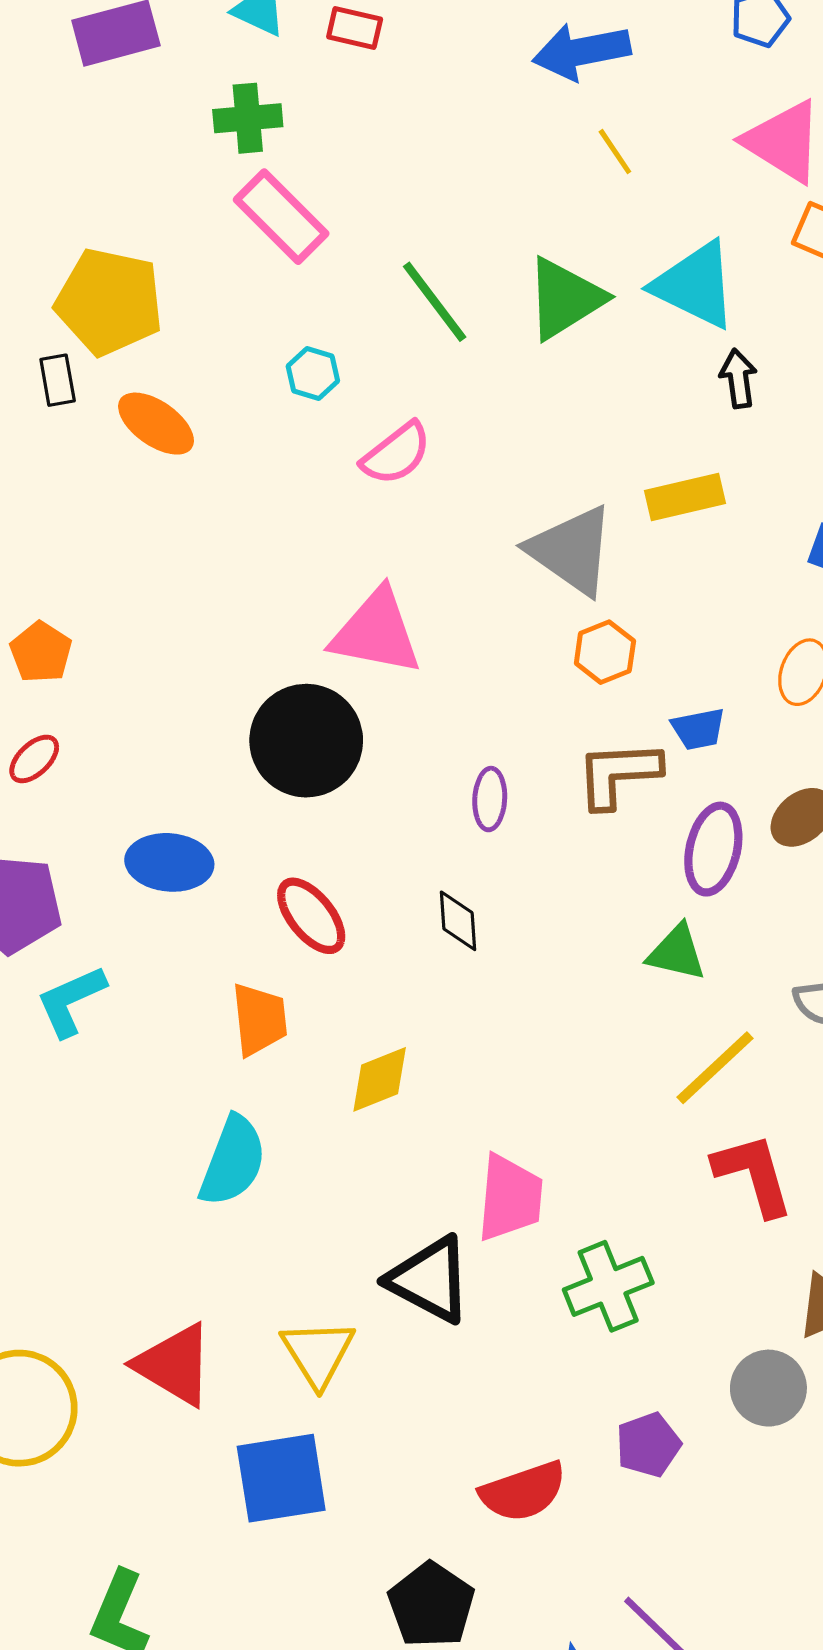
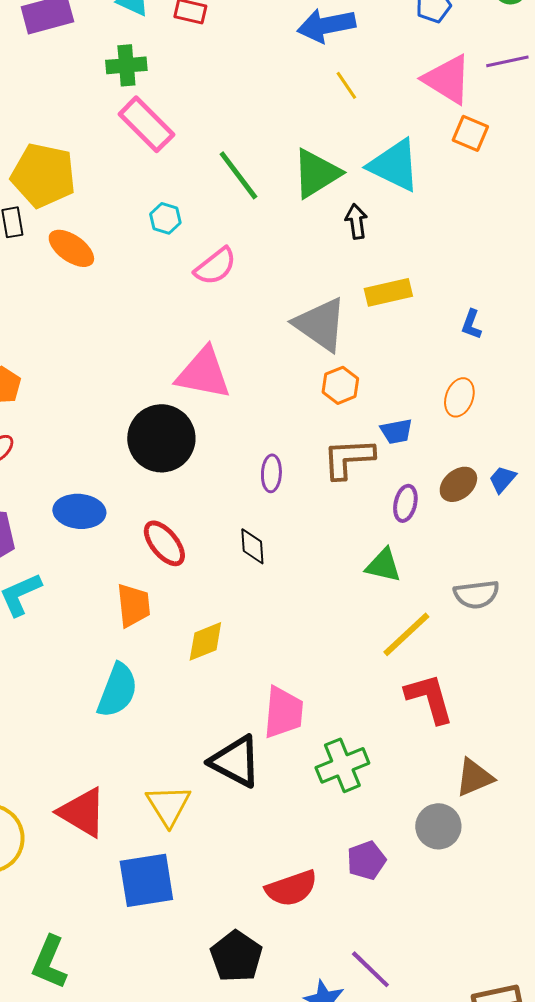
black arrow: (738, 379) -> (356, 221), moved
purple ellipse: (713, 849) -> (405, 503), size x0.7

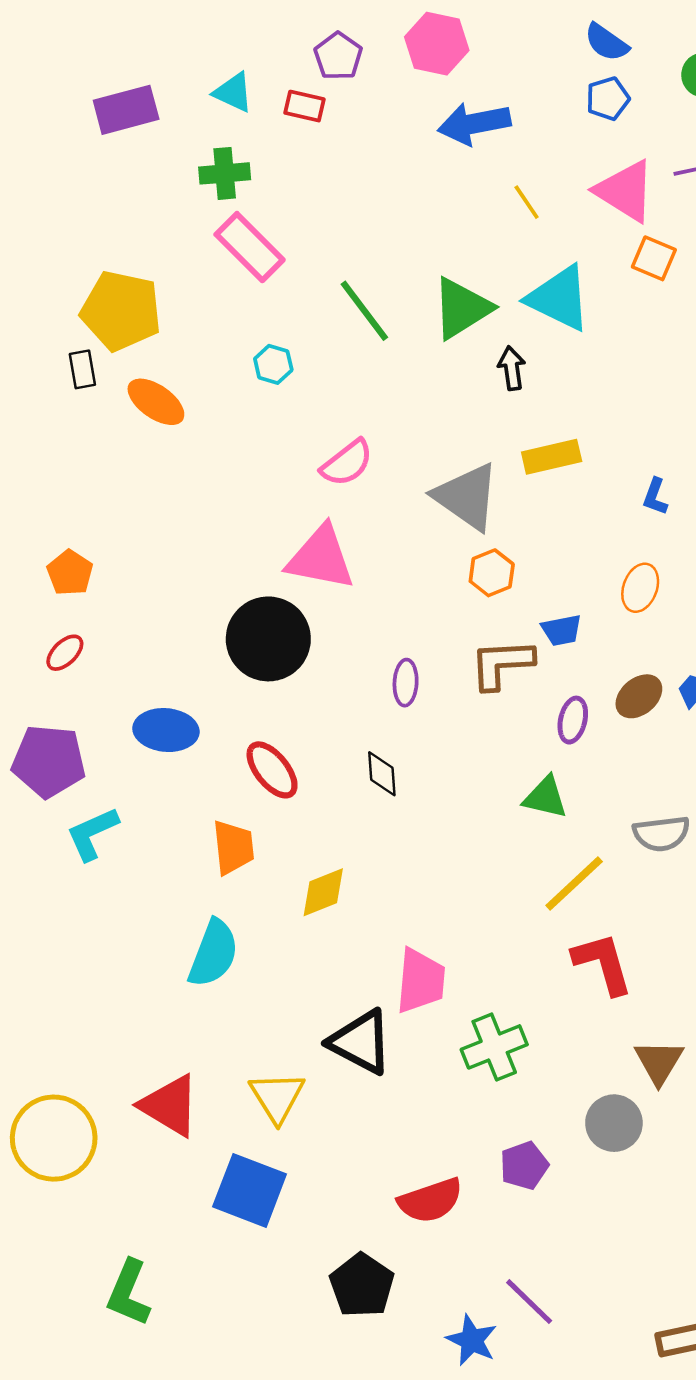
yellow line: (346, 85) -> (527, 202), moved
pink semicircle: (215, 266) -> (347, 463), moved
brown triangle: (474, 777) -> (659, 1062), turned -36
blue square: (146, 880) -> (250, 1190), turned 30

